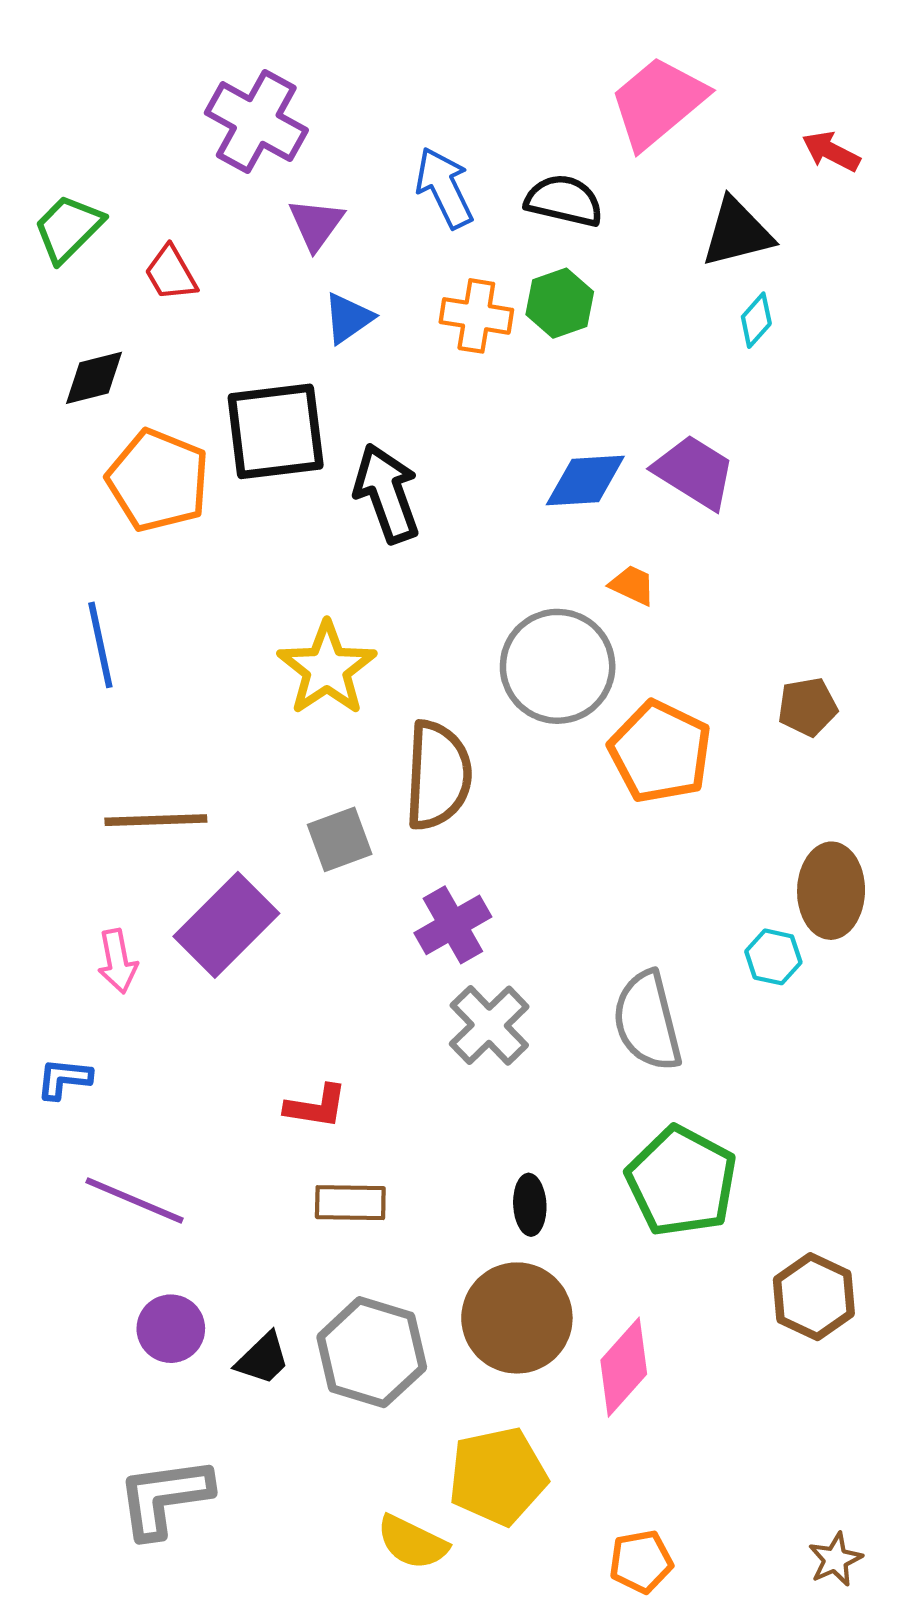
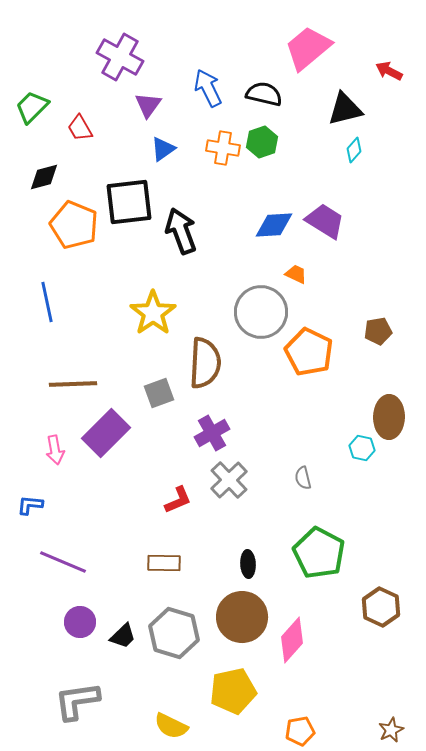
gray semicircle: (647, 1021) -> (303, 478), size x0.5
red L-shape: (316, 1106) -> (178, 500), moved, turned -32
yellow semicircle: (412, 1542) -> (171, 726), moved

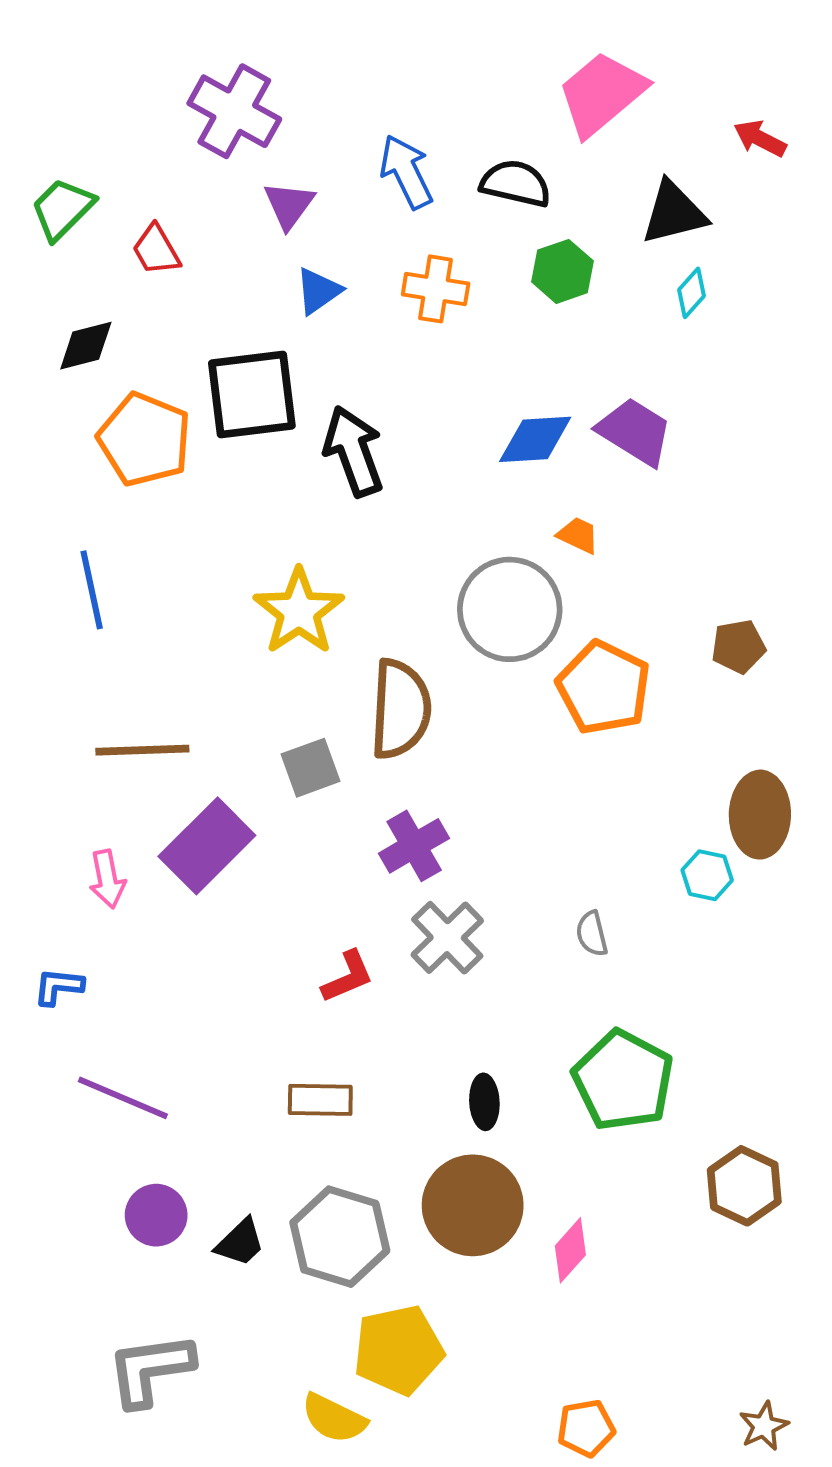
green hexagon: (262, 142) -> (563, 271), moved
pink diamond: (292, 640) -> (570, 1250), size x0.7
yellow pentagon: (233, 691) -> (398, 1350), moved

